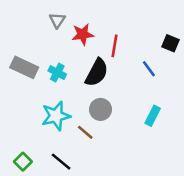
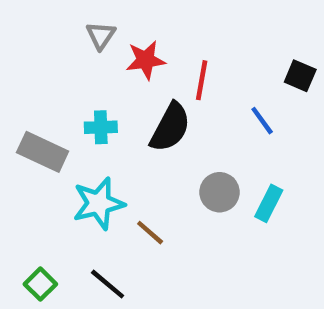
gray rectangle: (24, 67) -> (43, 152), moved
cyan cross: (57, 73) -> (101, 127), turned -30
gray circle: (100, 109) -> (220, 192), moved

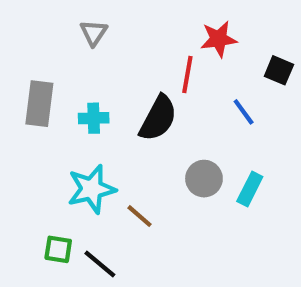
red star: (146, 60) -> (219, 39), moved
gray rectangle: (43, 152) -> (39, 104), moved, turned 72
green square: (40, 284) -> (58, 249), moved, turned -36

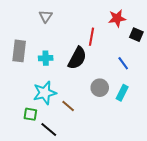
red star: (219, 39) -> (117, 18), moved
blue line: (244, 112) -> (123, 63), moved
green square: (58, 249) -> (30, 114), moved

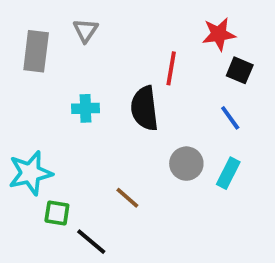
black square: (136, 35) -> (240, 70), moved
gray rectangle: (19, 51) -> (36, 51), moved
black semicircle: (77, 58) -> (145, 108), turned 145
cyan star: (45, 93) -> (30, 173), moved

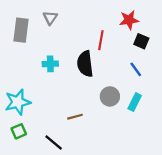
brown line: (127, 198) -> (75, 117), turned -56
green square: (57, 213) -> (19, 131), moved, turned -32

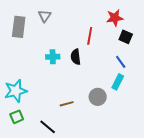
cyan cross: (50, 64) -> (53, 57), moved
black semicircle: (85, 64) -> (76, 57), size x0.7
gray circle: (110, 96) -> (98, 97), moved
cyan rectangle: (135, 102) -> (118, 82), moved

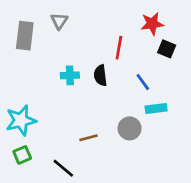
blue line: (121, 62) -> (143, 82), moved
cyan rectangle: (118, 82) -> (156, 109), turned 56

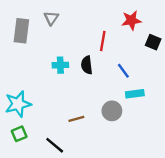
black square: (167, 49) -> (153, 42), moved

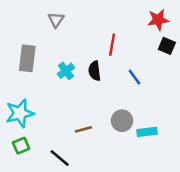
red star: (131, 20) -> (158, 20), moved
gray rectangle: (21, 31) -> (27, 58), moved
cyan cross: (60, 65) -> (66, 71), turned -35
cyan rectangle: (135, 94) -> (147, 132), moved

